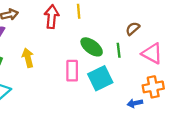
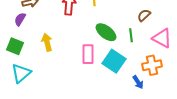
cyan square: (100, 78) -> (114, 61), turned -30
orange cross: (153, 87) -> (152, 65), moved
blue arrow: (135, 103) -> (138, 82), moved, turned -112

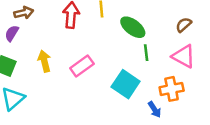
brown semicircle: (144, 15) -> (184, 25), moved
green ellipse: (106, 32) -> (133, 27), moved
pink rectangle: (88, 54) -> (82, 66), moved, turned 54

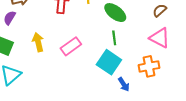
green line: (146, 53) -> (114, 38), moved
blue arrow: (155, 110) -> (124, 84), moved

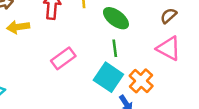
yellow arrow: (38, 42) -> (18, 27), moved, turned -84
orange cross: (149, 66) -> (141, 81), moved, turned -36

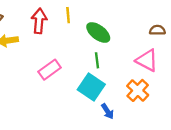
brown semicircle: (169, 16) -> (157, 30), moved, turned 42
orange cross: (141, 81) -> (138, 90), moved

